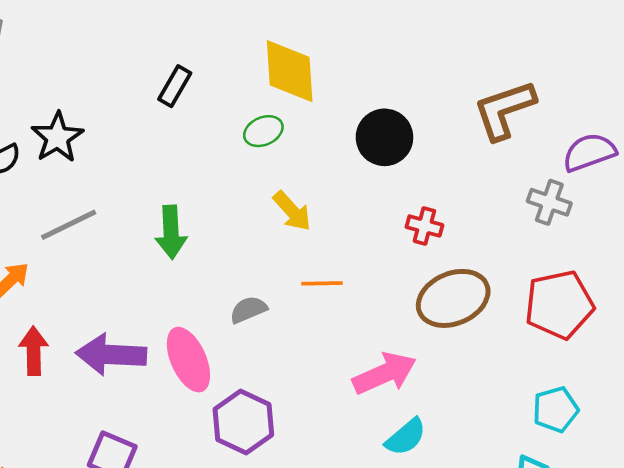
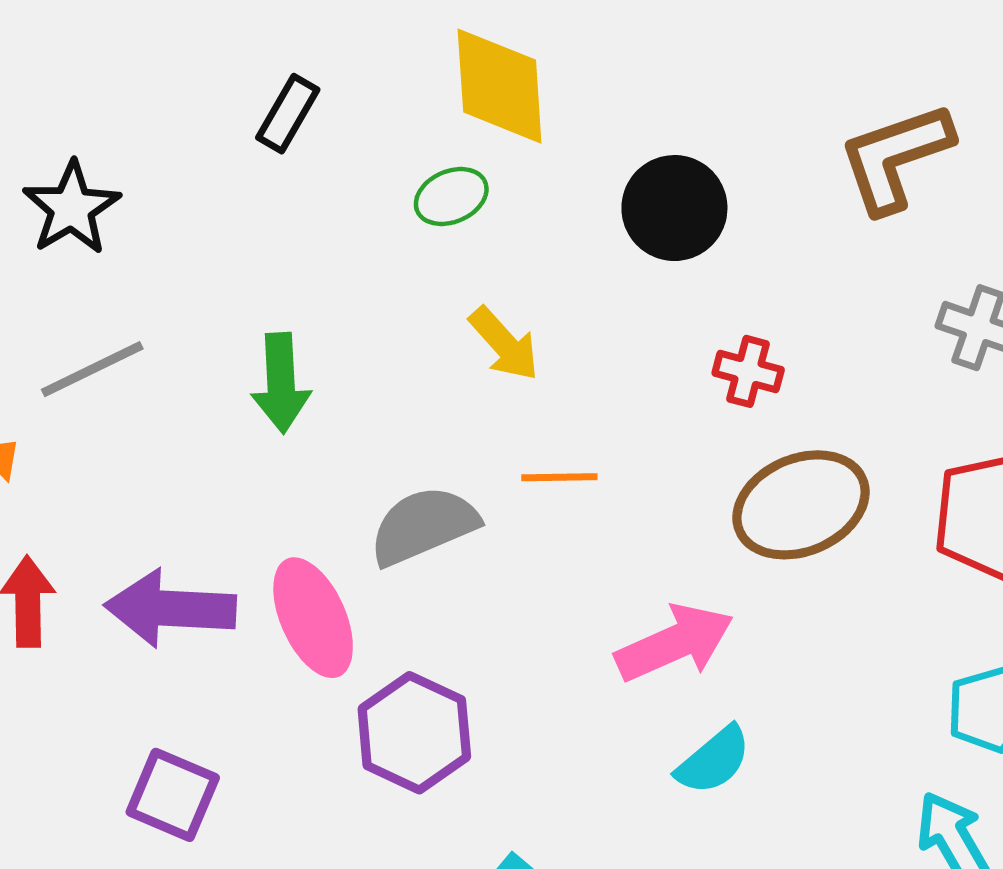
gray semicircle: (248, 310) -> (424, 526), size x1.6

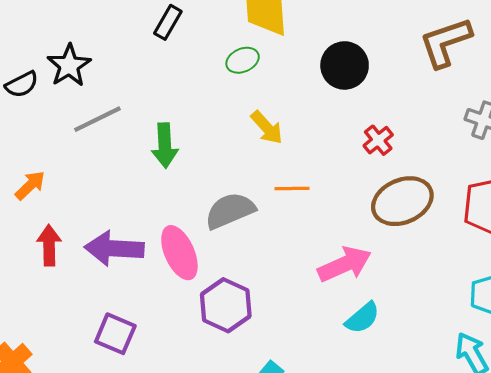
gray line: (92, 369) -> (97, 119), moved
red cross: (748, 371) -> (378, 140), turned 36

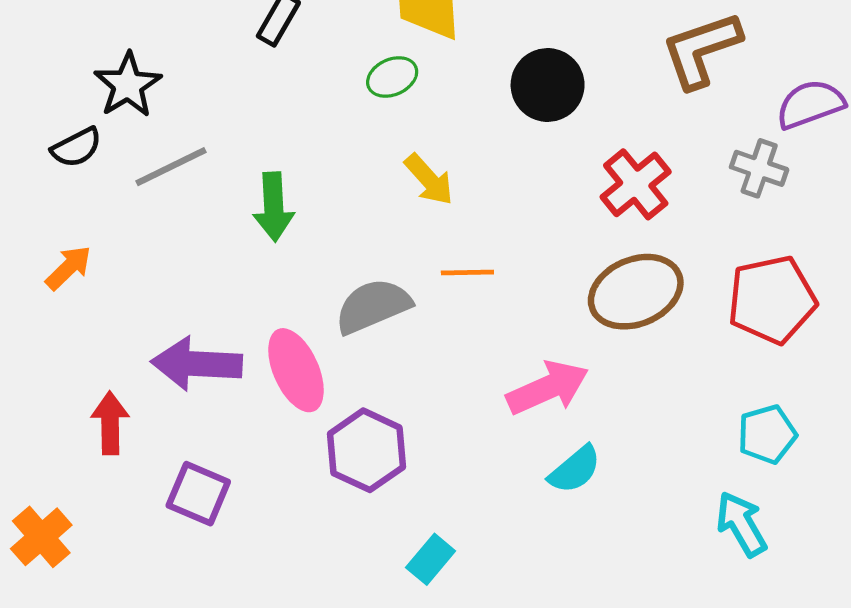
black semicircle: (22, 84) -> (76, 147), moved
red cross: (378, 140) -> (636, 184), moved, size x1.5
red arrow: (49, 245) -> (110, 423), moved

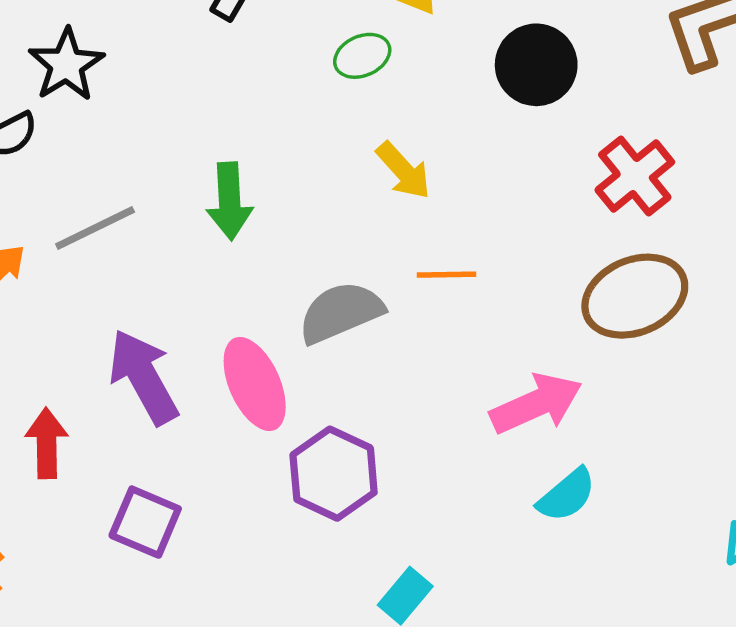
gray line: (171, 167) -> (95, 228), moved
purple arrow: (197, 364) -> (143, 377), turned 58

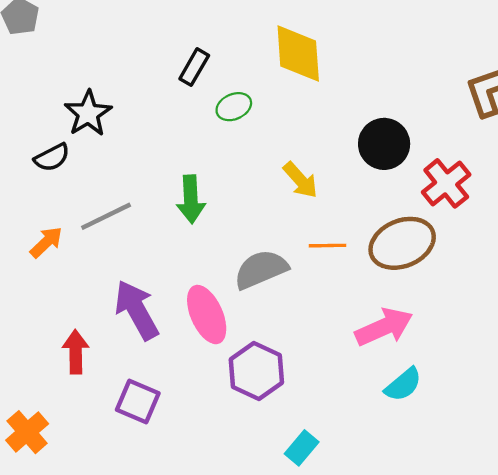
green ellipse: (362, 56) -> (234, 107), moved
black circle: (536, 65) -> (384, 144), moved
brown ellipse: (635, 296) -> (402, 243), moved

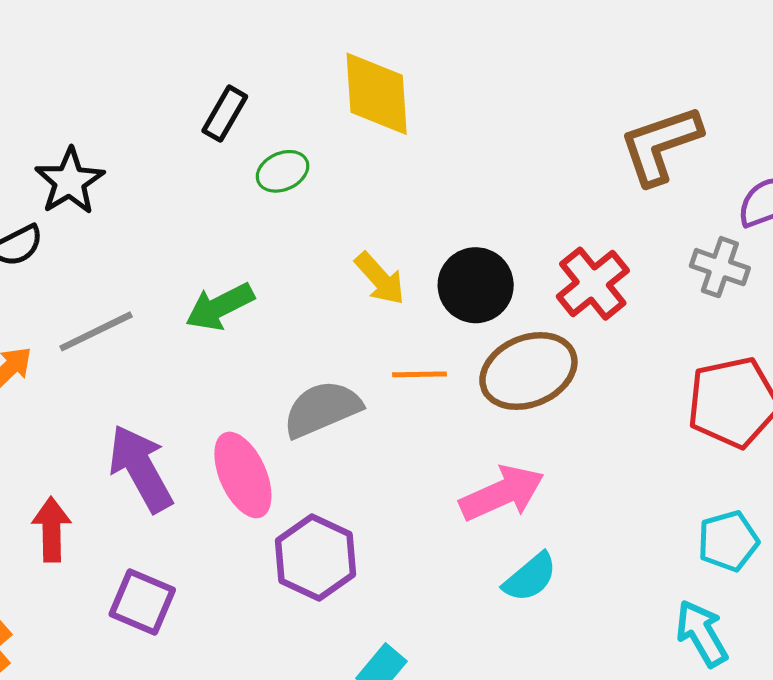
black circle: (384, 144) -> (476, 285), moved
green arrow: (191, 199) -> (220, 307), turned 66

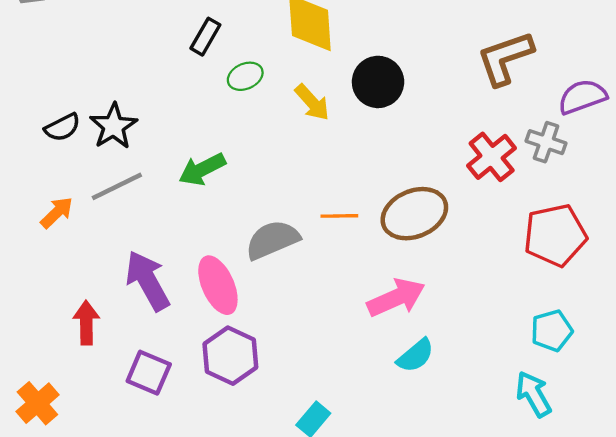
black star: (70, 181) -> (114, 126), moved
yellow arrow: (380, 279) -> (312, 102), moved
red cross: (593, 284) -> (492, 157), moved
black circle: (476, 285) -> (378, 82), moved
purple hexagon: (316, 557) -> (230, 356), moved

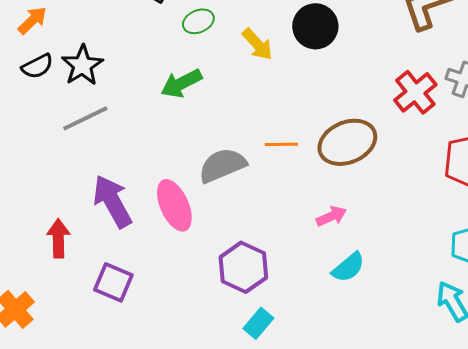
green arrow: (202, 169) -> (181, 83), moved
orange arrow: (57, 213) -> (32, 20), moved
pink arrow: (396, 298) -> (331, 216), size x0.6
purple hexagon: (230, 356) -> (243, 267), moved

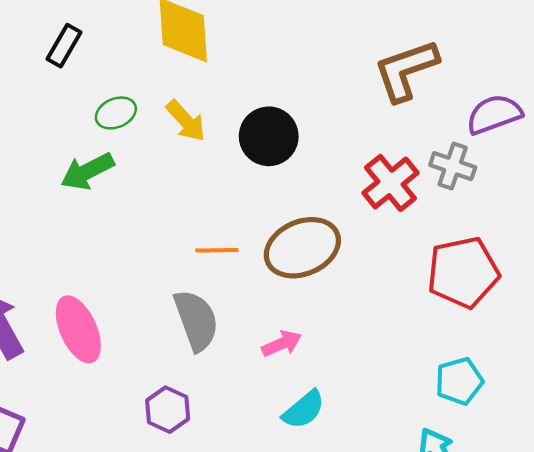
green ellipse: (198, 21) -> (116, 113), moved
black circle: (315, 26) -> (269, 136), moved
gray semicircle: (222, 165) -> (196, 320), moved, turned 93
purple hexagon: (243, 267) -> (168, 410), size x0.7

